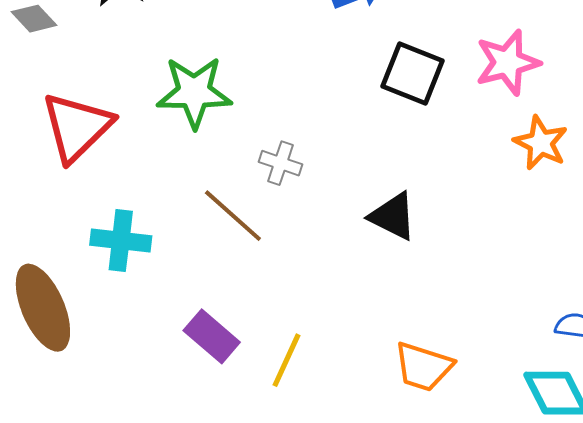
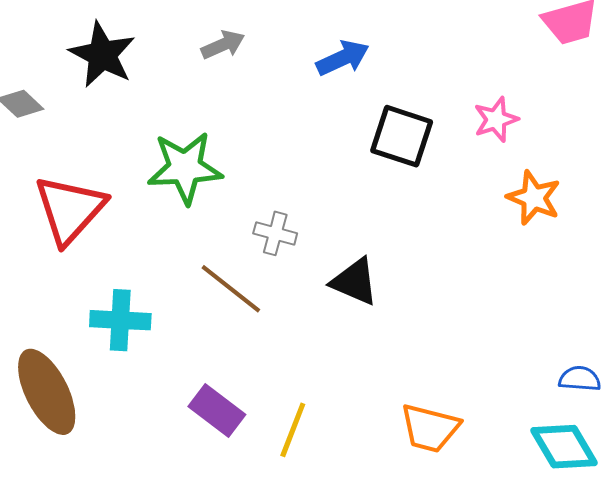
pink star: (508, 62) -> (496, 120), size x0.7
black triangle: (393, 216) -> (355, 282), moved

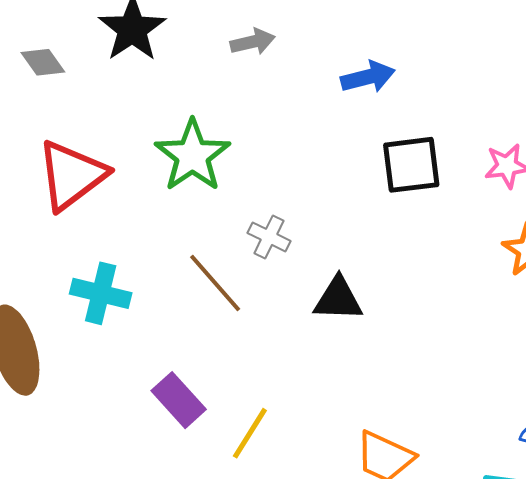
black square: (402, 136) -> (411, 165), turned -36
green star: (185, 168) -> (192, 156), turned 30
black triangle: (355, 282) -> (338, 299), turned -32

